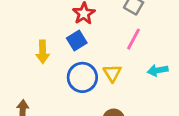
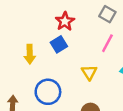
blue circle: (82, 77) -> (48, 92), moved

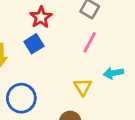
yellow triangle: (89, 72) -> (83, 87), moved

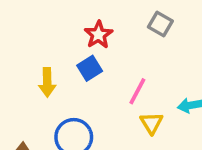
pink line: (90, 42) -> (137, 91), moved

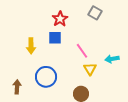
blue square: (90, 68) -> (55, 38), turned 32
pink line: (137, 91) -> (82, 51), turned -63

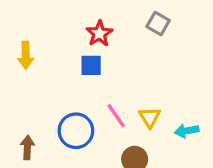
yellow arrow: (31, 46) -> (26, 55), moved
pink line: (82, 51) -> (116, 116), moved
cyan arrow: (112, 59) -> (187, 131), moved

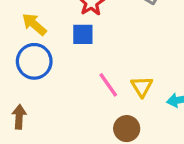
yellow arrow: (26, 55) -> (34, 24), moved, turned 132
blue circle: (76, 131) -> (34, 61), moved

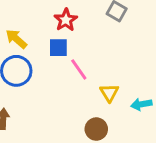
pink line: (108, 85) -> (79, 69), moved

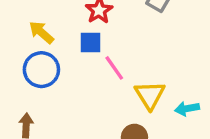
yellow triangle: (109, 93) -> (150, 95), size x1.4

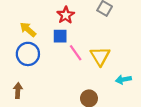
yellow triangle: (150, 95) -> (100, 56), moved

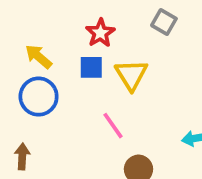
pink line: (76, 53) -> (113, 126), moved
yellow triangle: (100, 56) -> (131, 75), moved

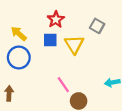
gray square: (164, 22) -> (97, 26), moved
pink line: (113, 126) -> (63, 85), moved

